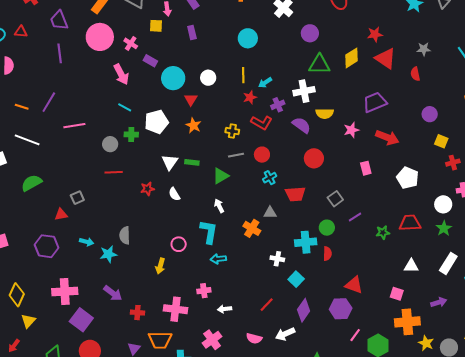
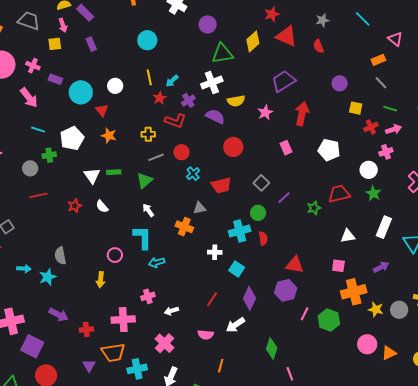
red arrow: (387, 137) -> (302, 114), turned -90

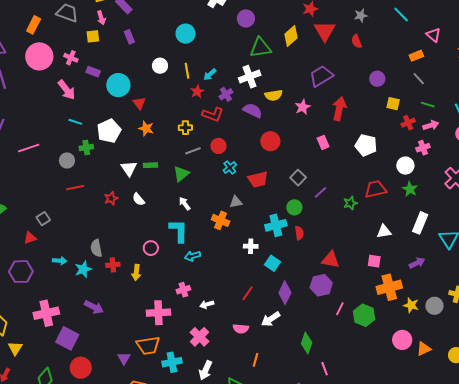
red triangle: (286, 36) -> (325, 31), turned 35
white circle: (115, 86) -> (160, 66), moved
red cross: (86, 329) -> (113, 265), moved

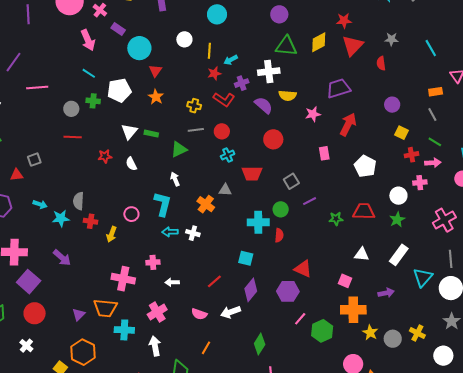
white cross: (251, 246) -> (193, 233), moved
cyan square: (272, 263) -> (246, 258), turned -35
white arrow: (206, 370) -> (155, 346), turned 132

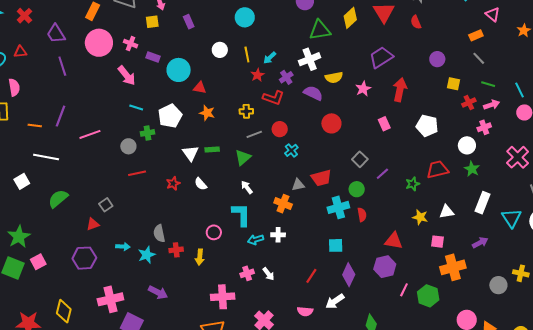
red triangle: (155, 71) -> (200, 88), turned -40
red trapezoid: (252, 173) -> (321, 178), moved
white arrow: (172, 282) -> (268, 274), moved, turned -112
yellow star: (370, 333) -> (420, 217), moved

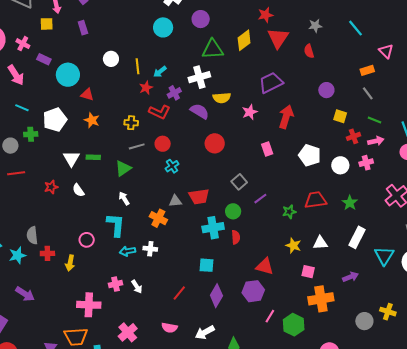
cyan circle: (245, 17) -> (163, 27), moved
white circle: (467, 145) -> (340, 165), moved
white arrow: (335, 301) -> (205, 332), moved

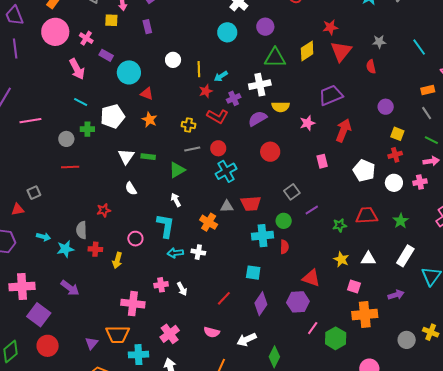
purple semicircle: (200, 111) -> (258, 119), turned -66
red cross: (353, 136) -> (395, 155), moved
cyan cross: (172, 166) -> (226, 171), size x1.5
red star: (51, 187) -> (104, 210), moved

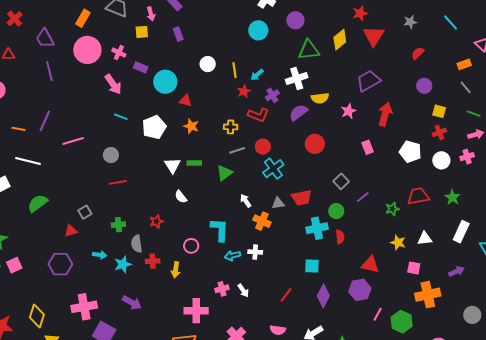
red semicircle: (371, 67) -> (418, 53), moved, turned 64
green cross: (87, 129) -> (118, 225), moved
white arrow: (176, 200) -> (246, 201), moved

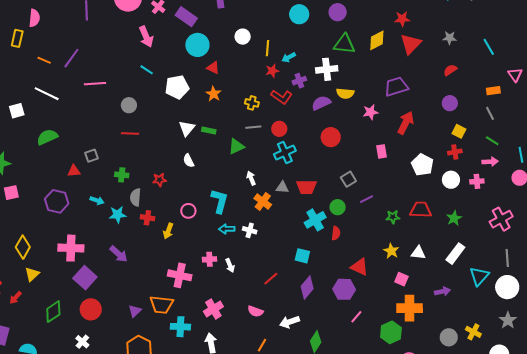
purple rectangle: (141, 67) -> (186, 17), moved, size x1.5
cyan cross: (317, 228) -> (315, 220), turned -30
green hexagon: (402, 322) -> (391, 332), moved

